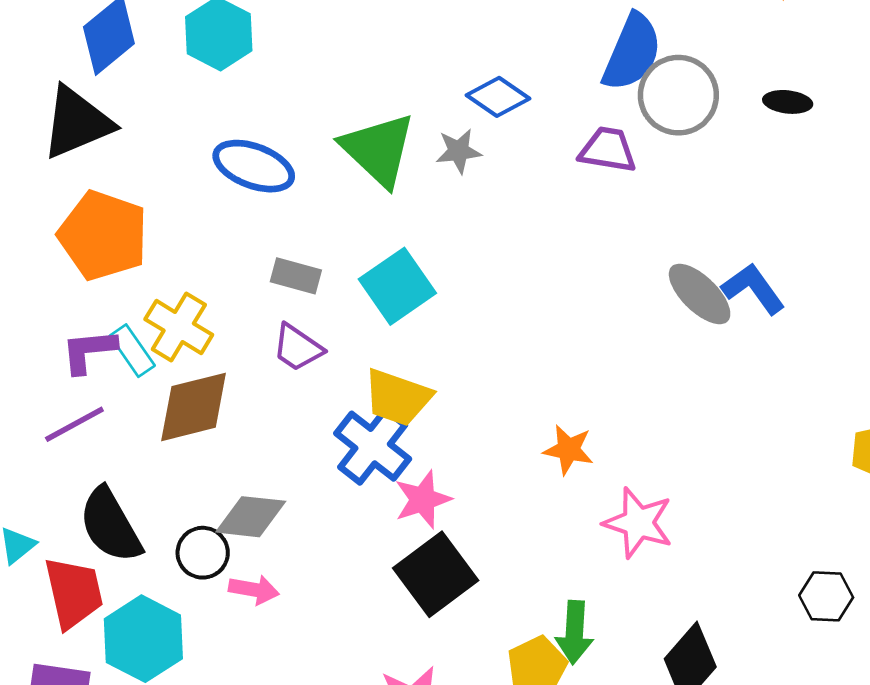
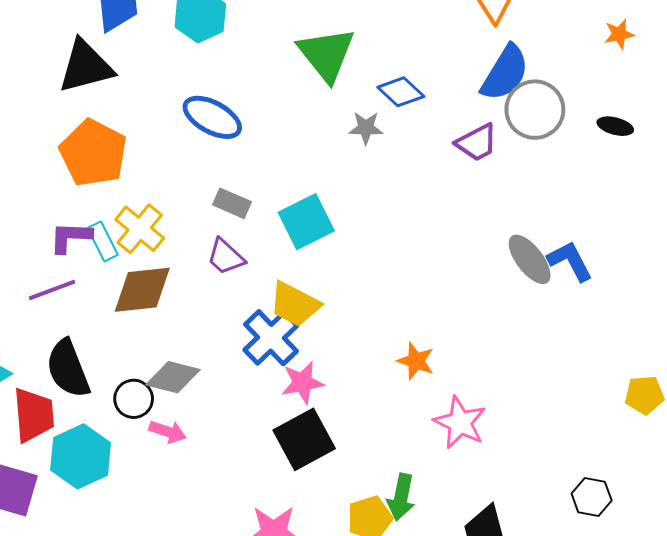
green triangle: (378, 150) -> (326, 54), moved
purple trapezoid: (608, 150) -> (477, 143), turned 135

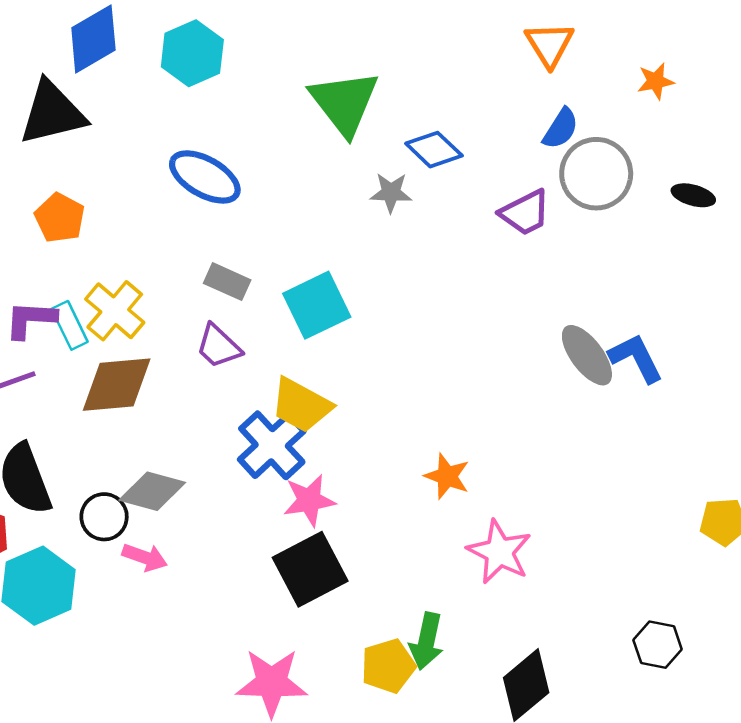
orange star: (619, 34) -> (656, 81), moved
blue semicircle: (505, 73) -> (561, 129), size x0.6
orange pentagon: (93, 153) -> (60, 218), size x0.6

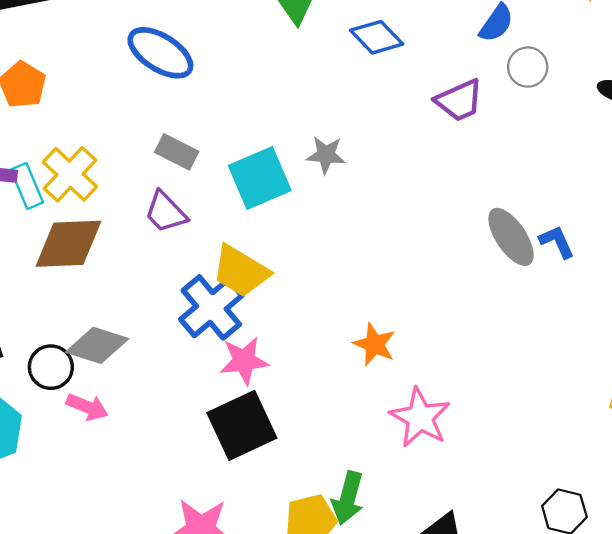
gray circle: (596, 174) -> (528, 67), size x0.6
gray star: (391, 193) -> (326, 155), moved
blue L-shape: (636, 358) -> (557, 242), size x0.7

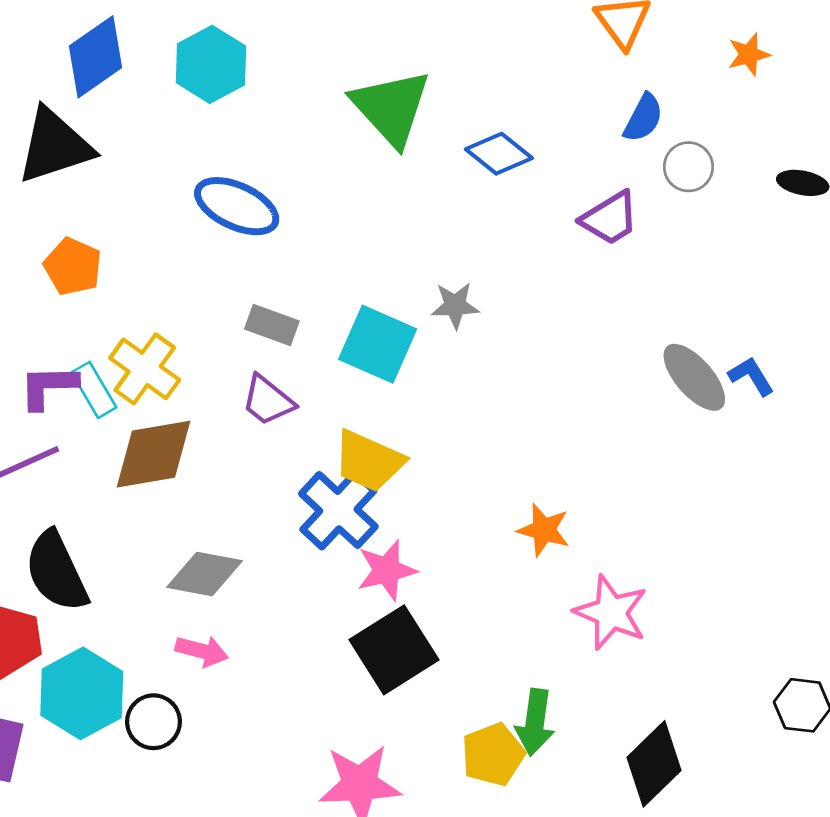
cyan square: (260, 178) -> (378, 344), turned -36
black circle: (51, 367) -> (154, 722), moved

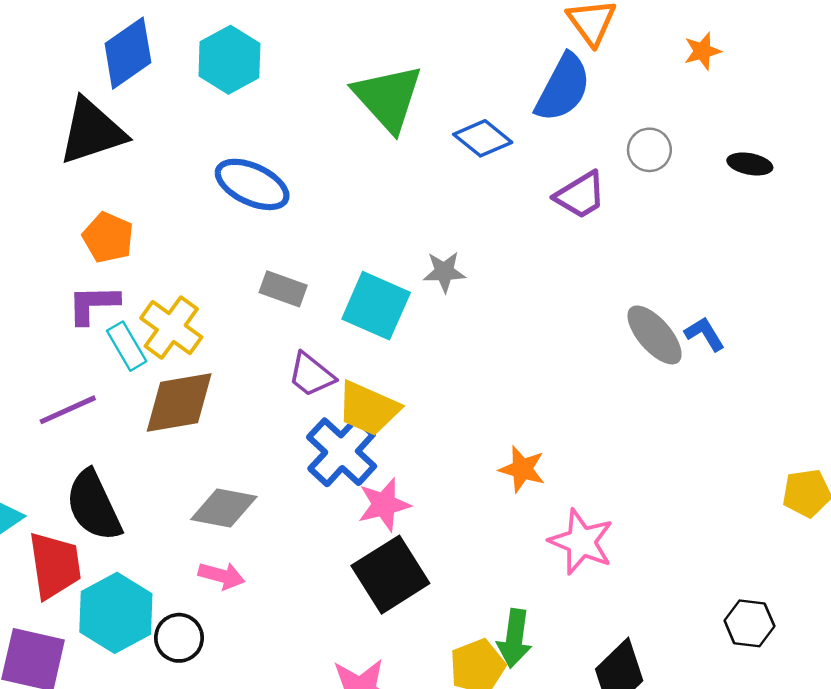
blue semicircle: (643, 118) -> (563, 88), moved, size x1.6
purple L-shape: (48, 387) -> (93, 304), moved
purple trapezoid: (268, 400) -> (311, 375), moved

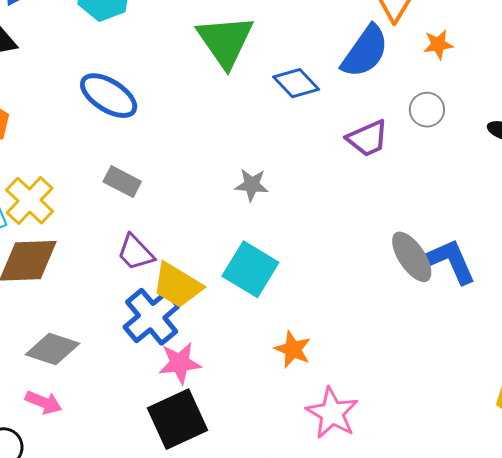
orange star: (702, 51) -> (438, 44), moved
cyan square: (376, 306) -> (250, 269), moved
blue L-shape: (705, 334) -> (451, 261), size x1.6

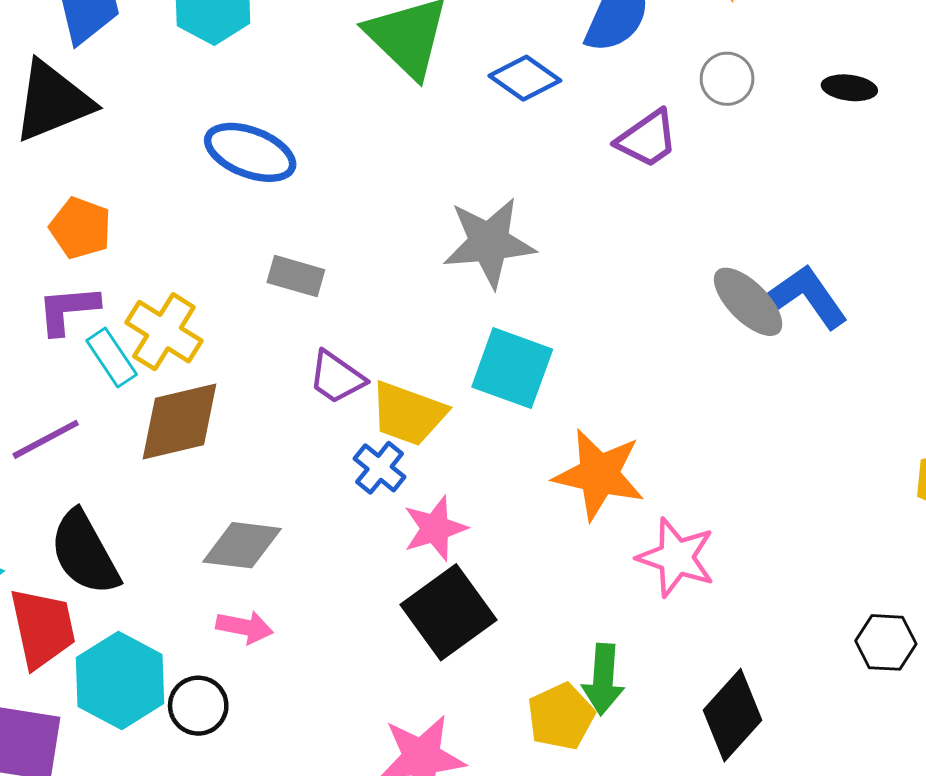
gray star: (252, 185) -> (489, 242), size x1.8
blue cross: (152, 317) -> (380, 468), size x0.6
orange star: (293, 349) -> (599, 474), size x1.6

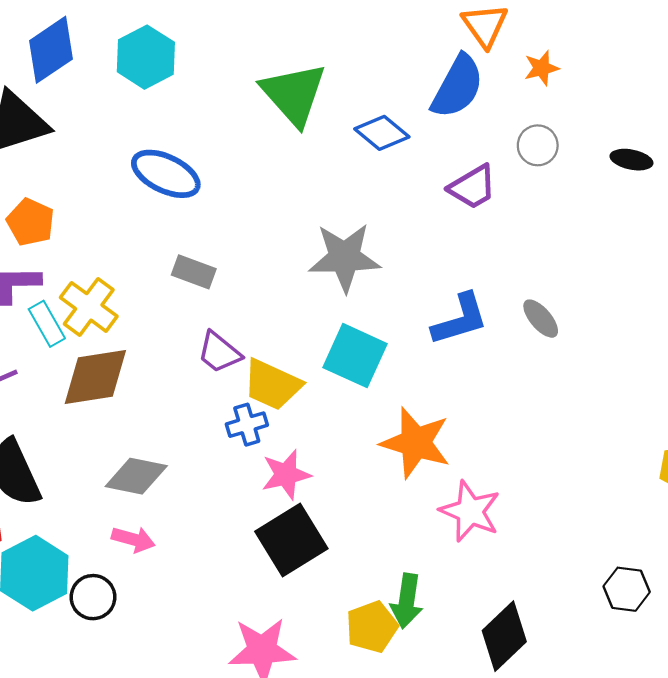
blue L-shape: (808, 297) -> (460, 319), moved, turned 104
gray ellipse: (748, 302) -> (541, 319), size x0.7
blue cross: (380, 468) -> (247, 425), turned 30

